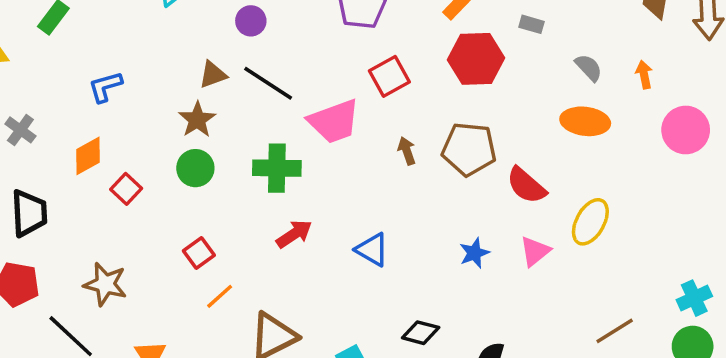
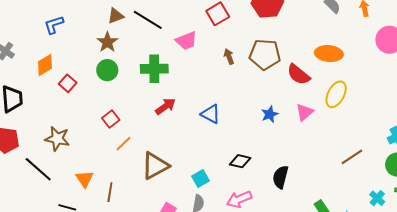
pink trapezoid: (334, 121) -> (186, 41), size x0.7
orange ellipse: (585, 121) -> (329, 54), moved

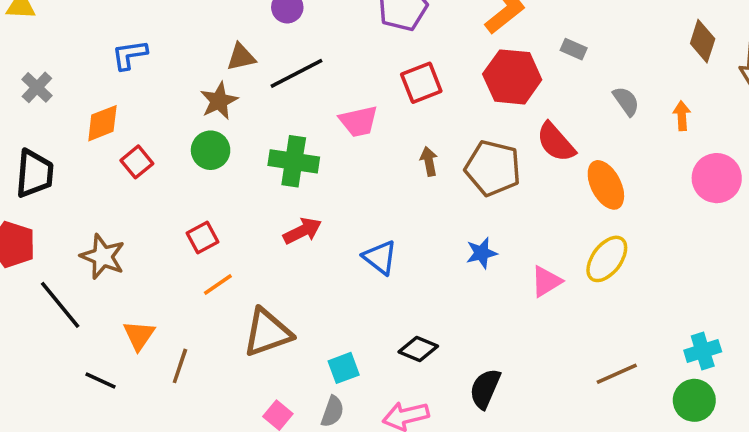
black line: (148, 20) -> (296, 73), turned -68
orange ellipse: (329, 54) -> (606, 185), turned 48
red semicircle: (298, 74) -> (556, 142), moved
blue star: (270, 114) -> (482, 253), moved

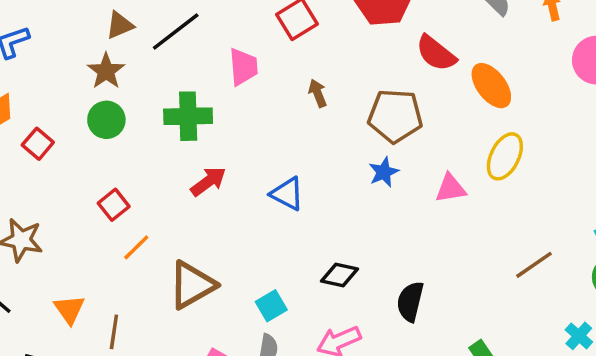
pink trapezoid: (359, 121) -> (243, 67), turned -72
brown pentagon: (493, 168) -> (395, 116), moved
pink triangle: (546, 281) -> (451, 188), turned 32

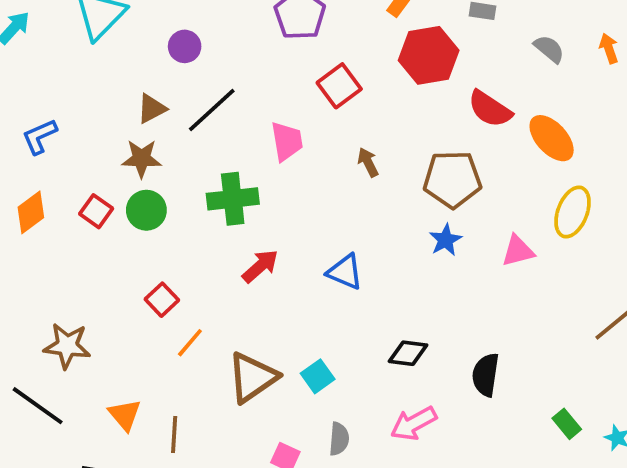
brown star: (106, 71) -> (141, 159), turned -30
red square: (38, 144) -> (96, 211), moved
cyan square: (271, 306) -> (318, 376), moved

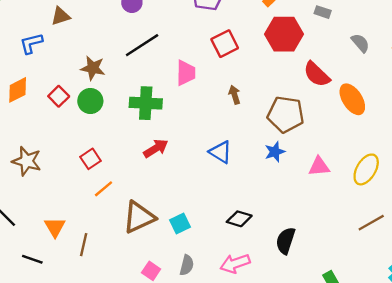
brown triangle: (152, 109) -> (61, 16), moved
yellow ellipse: (572, 212) -> (366, 169), moved
blue triangle: (345, 272) -> (221, 152), moved
brown star: (67, 346) -> (27, 161), moved

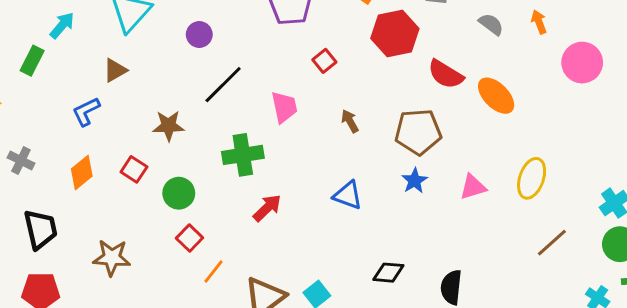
red square: (225, 44) -> (324, 61), size x0.7
green circle: (90, 101) -> (179, 193), moved

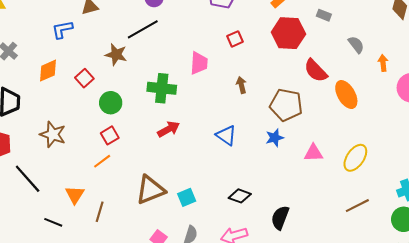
orange arrow: (539, 22) -> (383, 63), moved
black line: (223, 85) -> (143, 29), moved
orange line: (214, 271) -> (102, 161), moved

